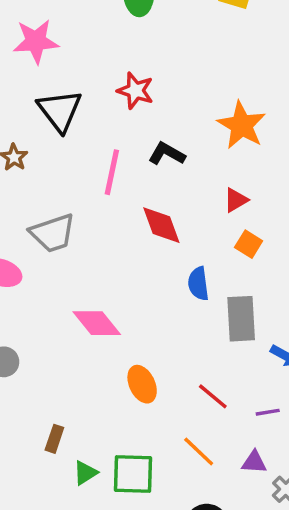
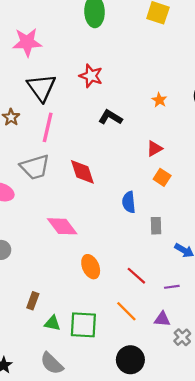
orange star: (242, 125) -> (159, 100), size x0.5
pink line: (112, 172) -> (48, 127), moved
red diamond: (161, 225) -> (82, 172), moved
gray rectangle: (241, 319) -> (156, 226), size x0.6
green triangle: (85, 473) -> (52, 323), turned 42

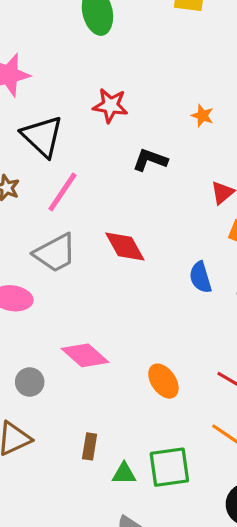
orange star: (159, 100) -> (202, 116), moved
pink line: (48, 127) -> (62, 192), turned 32
pink diamond: (62, 226) -> (85, 355), moved

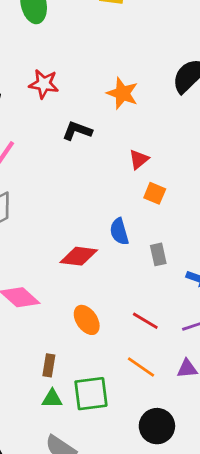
orange star: (202, 116) -> (122, 93), size x1.6
red diamond: (125, 247) -> (79, 256), moved, turned -54
brown rectangle: (90, 446) -> (49, 365), moved

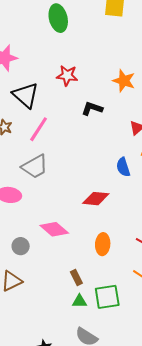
blue semicircle: (119, 232) -> (123, 167), moved
orange ellipse: (87, 320) -> (103, 244), turned 40
brown rectangle: (49, 365) -> (76, 277), turned -35

